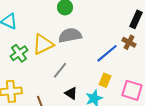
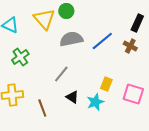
yellow triangle: (43, 44) -> (44, 19), moved, turned -45
blue line: (107, 53) -> (102, 41), moved

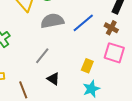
pink square: (133, 94) -> (114, 53), moved
cyan star: (95, 102) -> (91, 89), moved

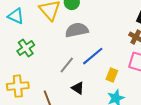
blue line: (83, 23) -> (93, 56), moved

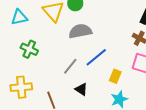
cyan triangle: (16, 16) -> (19, 17), turned -36
green cross: (26, 48) -> (29, 49), turned -30

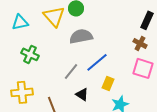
yellow rectangle: (115, 76) -> (108, 83), moved

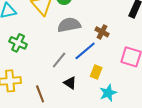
brown cross: (140, 43) -> (102, 32), moved

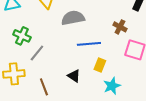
brown cross: (102, 32) -> (120, 27), moved
blue line: (85, 51) -> (89, 44), turned 35
gray line: (59, 60) -> (37, 53), moved

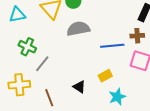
brown cross: (120, 27) -> (137, 36), moved, turned -32
blue line: (89, 44) -> (112, 46), moved
yellow rectangle: (100, 65) -> (105, 76), turned 40

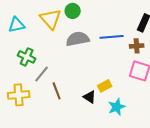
blue line: (112, 46) -> (112, 37), moved
black triangle: (79, 87) -> (90, 97), moved
brown line: (49, 98) -> (57, 91), moved

